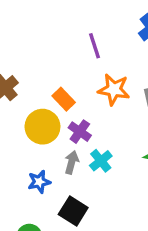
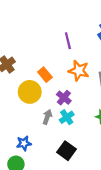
purple cross: (80, 132) -> (64, 98), moved
blue star: (39, 182) -> (24, 143), moved
black square: (73, 211) -> (66, 151), moved

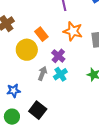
blue star: (24, 143) -> (14, 91), moved
black square: (66, 151) -> (38, 110), moved

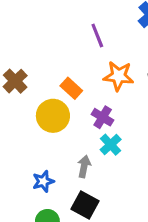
gray arrow: (42, 73) -> (84, 166), moved

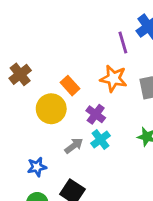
purple line: (97, 36) -> (123, 43), moved
gray arrow: (84, 166) -> (74, 146), moved, turned 36

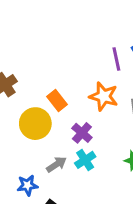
blue star: (37, 167) -> (27, 185), moved

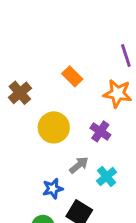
orange rectangle: (57, 100) -> (72, 76), moved
cyan cross: (85, 160) -> (107, 177), moved

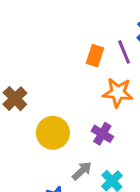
orange rectangle: (72, 76) -> (95, 56), moved, turned 66

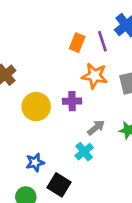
purple cross: (102, 134) -> (72, 101), moved, turned -36
gray arrow: (82, 171) -> (96, 128), moved

